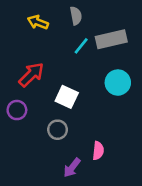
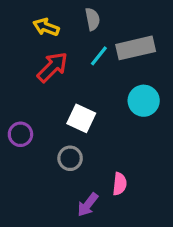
red arrow: (31, 75) -> (52, 67), moved

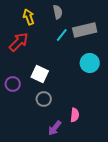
yellow arrow: (46, 27) -> (29, 17), turned 49
red arrow: (52, 67) -> (19, 42), moved
white square: (81, 118) -> (40, 74), moved

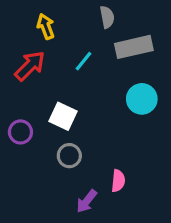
gray semicircle: (58, 12) -> (107, 17), moved
cyan line: (62, 35) -> (83, 61), moved

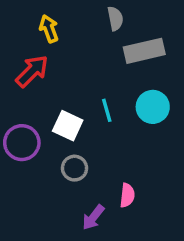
cyan line: (83, 61) -> (107, 110), moved, turned -55
purple circle: (20, 132) -> (22, 143), size x1.4

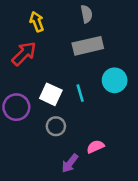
gray rectangle: (144, 51) -> (88, 46), moved
cyan line: (107, 110) -> (80, 93), moved
pink semicircle: (127, 195) -> (95, 147), turned -120

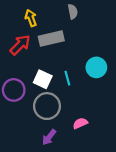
gray rectangle: (88, 46) -> (51, 38), moved
gray circle: (56, 126) -> (47, 106), size x1.6
purple arrow: (70, 163) -> (49, 137), moved

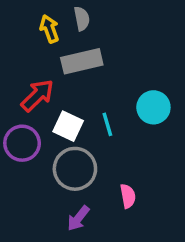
gray semicircle: (73, 12) -> (82, 19), moved
red arrow: (20, 45) -> (37, 95), moved
pink semicircle: (80, 123) -> (128, 196), turned 104

